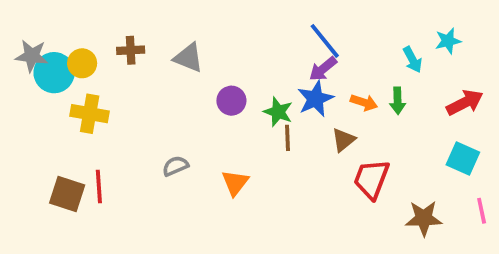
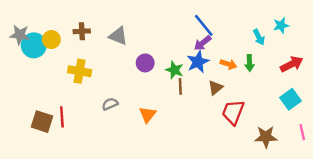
yellow cross: (90, 114) -> (80, 71), moved
cyan square: (463, 159) -> (291, 99), turned 30

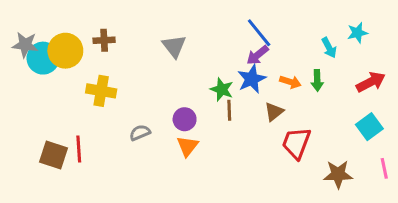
gray triangle: (118, 36) -> (174, 46), moved, turned 30
yellow circle: (51, 40) -> (65, 51), size x1.5
purple circle: (145, 63) -> (185, 119), moved

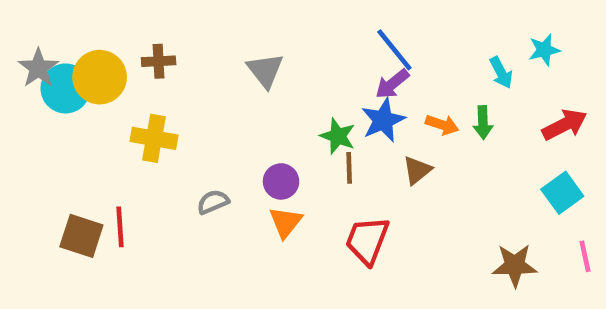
gray star: (25, 45) -> (38, 68), turned 30
red trapezoid: (296, 143) -> (367, 240), moved

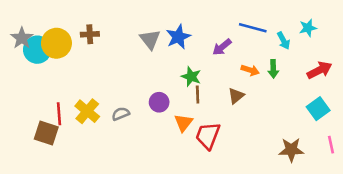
blue line: (394, 50) -> (253, 28), moved, turned -36
blue star: (383, 120) -> (178, 37), moved
yellow cross: (154, 138) -> (87, 111), moved, turned 30
orange triangle: (286, 222) -> (183, 123), moved
red line: (120, 227) -> (59, 114), moved

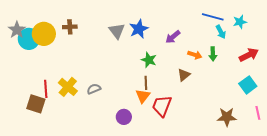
blue line: (253, 28) -> (213, 17), moved
brown line: (198, 95) -> (146, 83), moved
purple circle: (159, 102) -> (124, 117), moved

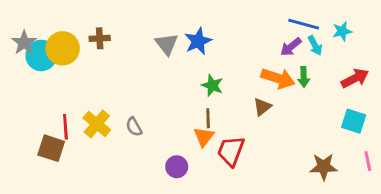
purple arrow: (173, 37) -> (291, 47), moved
orange arrow: (195, 55) -> (278, 78), size x1.6
cyan square: (248, 85) -> (354, 121), turned -36
gray semicircle: (94, 89) -> (134, 127), turned -96

